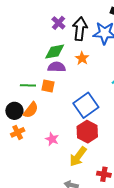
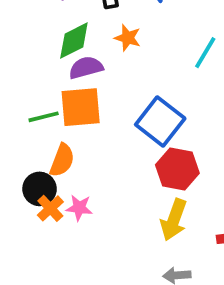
orange square: (48, 86) -> (81, 107), size x1.6
black circle: (14, 111) -> (40, 189), moved
pink star: (52, 139) -> (79, 208), moved

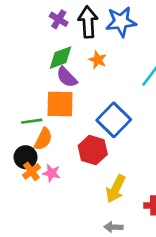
purple semicircle: (86, 68) -> (67, 77), turned -125
green line: (44, 117) -> (32, 121), moved
red hexagon: (177, 169) -> (93, 150), moved

